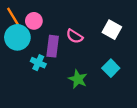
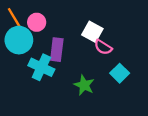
white square: (112, 30) -> (92, 32), moved
pink semicircle: (75, 36) -> (103, 47), moved
cyan cross: (38, 63) -> (41, 67), size x1.5

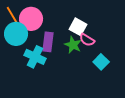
pink circle: (37, 22) -> (31, 19), size x1.5
green star: (84, 85) -> (73, 45), moved

